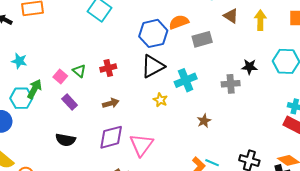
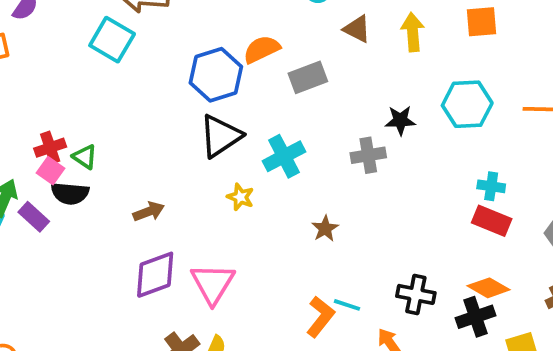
red cross: (108, 68) -> (50, 148), moved
purple rectangle: (70, 102) -> (34, 217), moved
black semicircle: (66, 140) -> (70, 193), moved

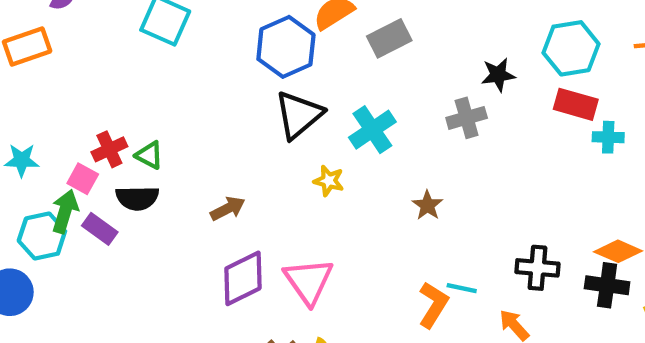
pink square: (50, 171) -> (83, 179), moved
red rectangle: (492, 221) -> (576, 104), moved
black cross: (476, 317) -> (607, 285), turned 33

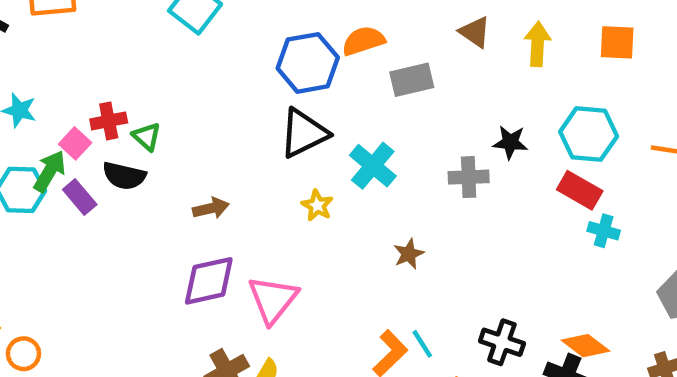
cyan cross: (372, 130) -> (373, 166), turned -30
cyan line: (462, 288) -> (422, 344), turned 32

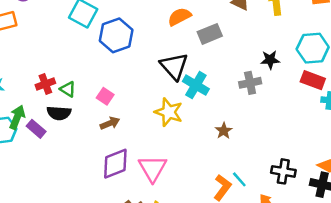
blue hexagon: (308, 63) -> (116, 35), moved
black triangle: (304, 133) -> (174, 66), moved, turned -36
pink square: (75, 143) -> (105, 96), moved
yellow star: (317, 205) -> (169, 112), size x1.6

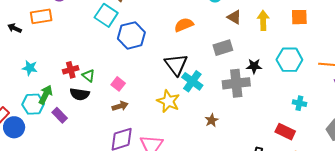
gray rectangle: (210, 34) -> (223, 48), moved
red rectangle: (313, 80) -> (285, 132), moved
gray cross: (250, 83) -> (236, 83), size x1.5
purple rectangle: (36, 129) -> (60, 115), moved

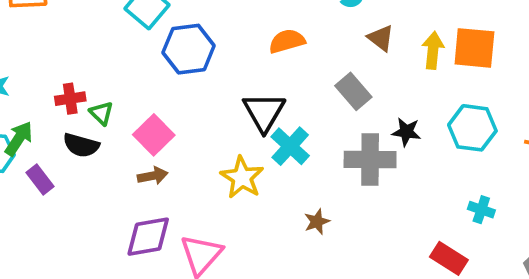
orange square: (299, 17) -> (474, 48), moved, size x1.4
gray rectangle: (223, 48) -> (353, 91), turned 60
pink square: (118, 84) -> (154, 135), size x1.5

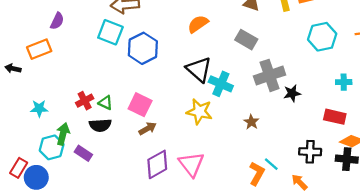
black star: (406, 132) -> (292, 93), moved

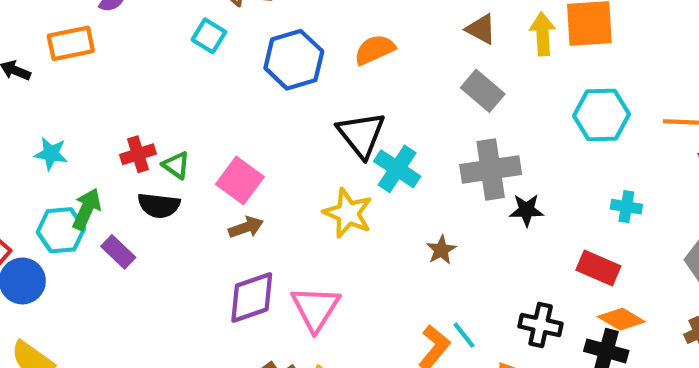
cyan square: (110, 32) -> (209, 36), size x0.7
gray rectangle: (246, 40) -> (483, 91), moved
blue hexagon: (143, 48) -> (294, 60), moved

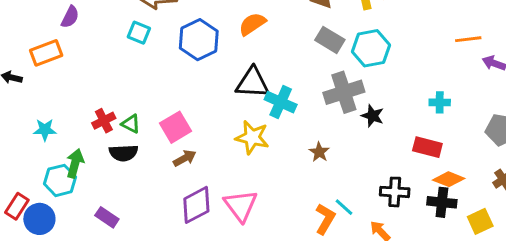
cyan hexagon: (602, 115) -> (371, 48), moved
black triangle: (361, 135) -> (253, 83), turned -39
pink square: (240, 180) -> (175, 127), turned 32
black star: (526, 210) -> (373, 116), turned 30
purple rectangle: (118, 252) -> (107, 217), moved

